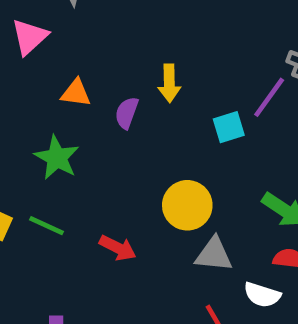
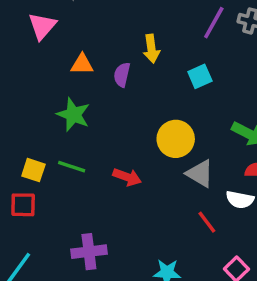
purple line: (269, 97) -> (214, 23), moved
gray triangle: (214, 255) -> (200, 174), turned 32

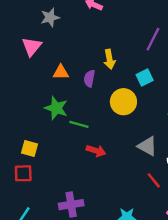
yellow circle: (176, 139) -> (123, 102), moved
green line: (72, 167) -> (79, 124), moved

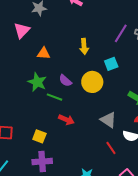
purple semicircle: (89, 79) -> (65, 81), moved, turned -64
yellow square: (30, 148) -> (39, 136), moved

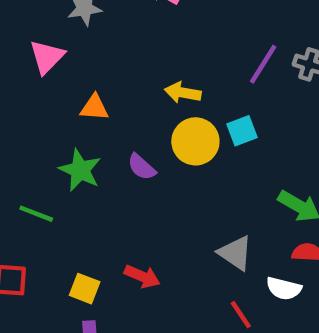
yellow arrow: (84, 46) -> (183, 93), turned 105
yellow circle: (92, 82) -> (195, 141), moved
green line: (54, 97) -> (36, 214), moved
red arrow: (66, 120) -> (142, 276), moved

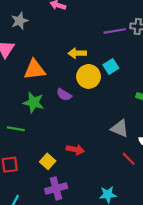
purple line: (263, 64) -> (115, 31), turned 60
orange triangle: (94, 107) -> (34, 70), size x1.5
yellow square: (85, 289) -> (48, 161), turned 32

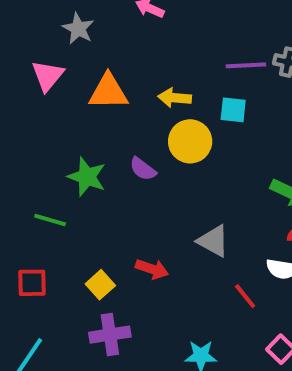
gray star: (20, 21) -> (78, 29), turned -30
cyan square: (111, 66) -> (233, 110), moved, turned 32
orange triangle: (34, 70) -> (108, 92), moved
gray triangle: (120, 128) -> (213, 241), moved

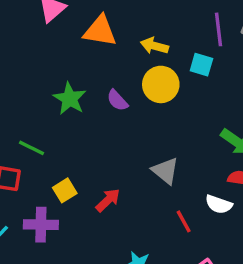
purple line: (246, 65) -> (219, 29), turned 76
green line: (50, 220) -> (32, 148), moved
red arrow: (152, 269) -> (108, 200), moved, turned -72
purple cross: (110, 335) -> (41, 225), moved

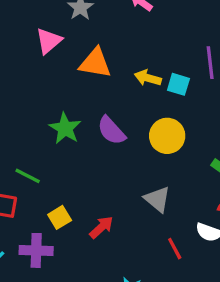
cyan square: (201, 65) -> (178, 84), moved
yellow circle: (161, 84) -> (167, 136), moved
purple semicircle: (117, 100) -> (111, 131), size x1.4

